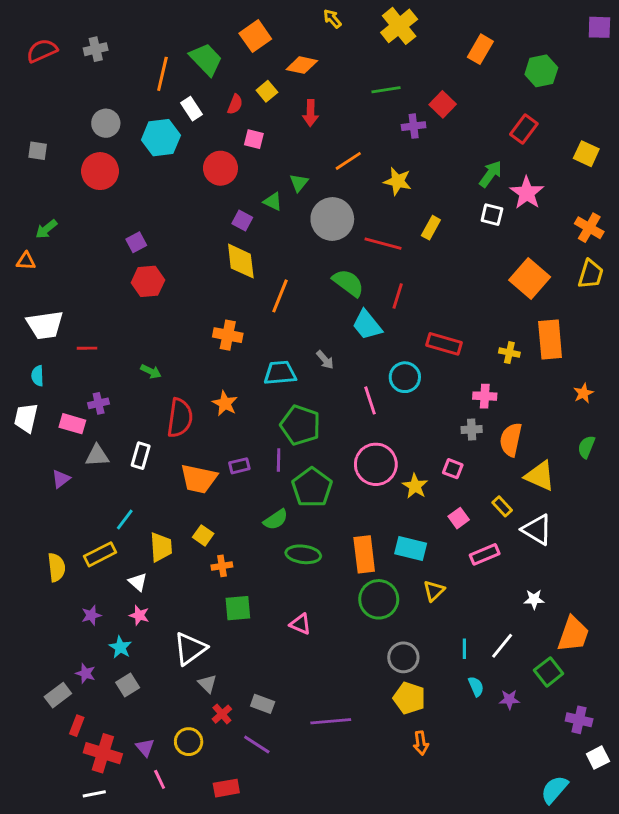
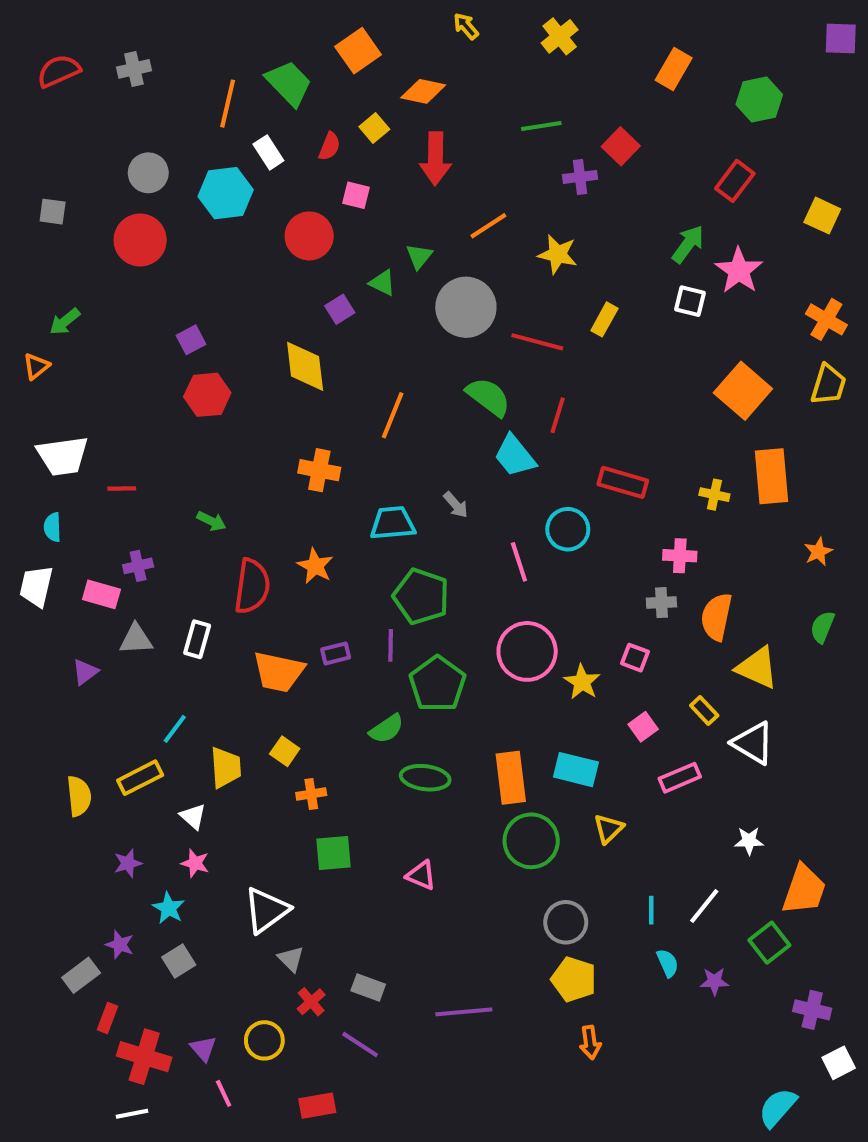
yellow cross: (399, 26) -> (560, 36), size x0.7
red arrow: (311, 113) -> (435, 159), size x1.4
purple square: (242, 220) -> (340, 309), turned 30
orange triangle: (26, 261) -> (36, 366), turned -42
yellow diamond: (241, 261) -> (305, 366), moved

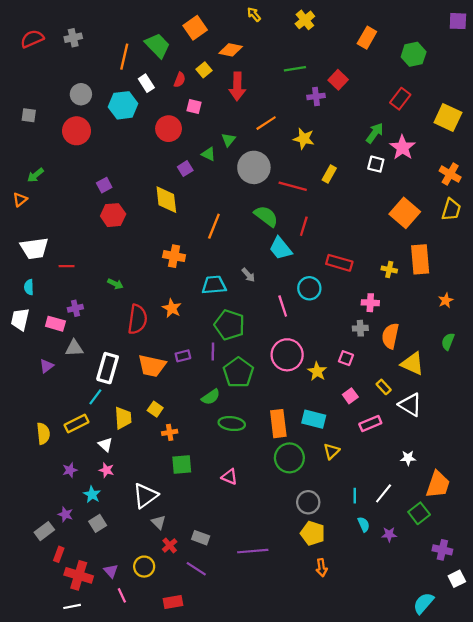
yellow square: (822, 216) -> (448, 118), size x1.4
white rectangle: (197, 639) -> (108, 368), moved, size x1.5

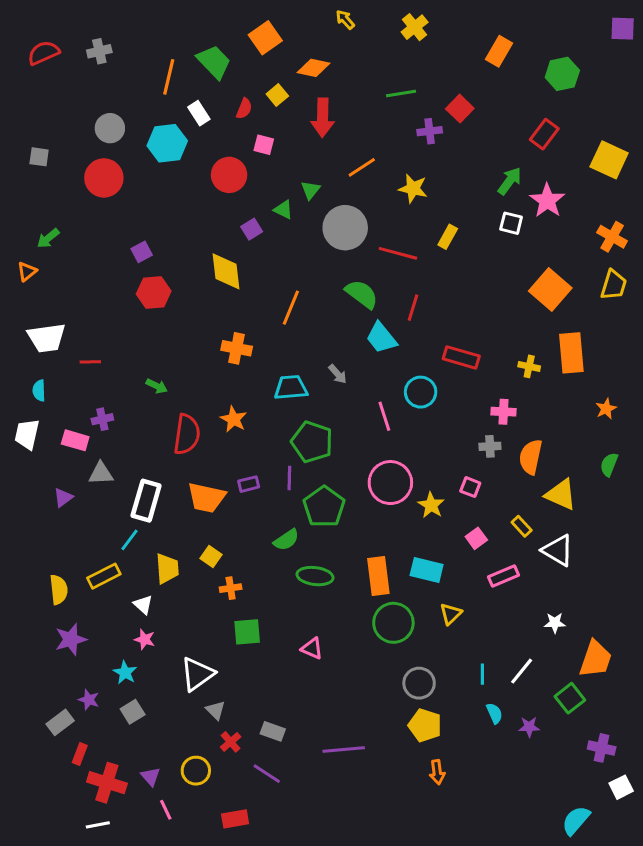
purple star: (70, 470) -> (71, 639), moved, size x1.5

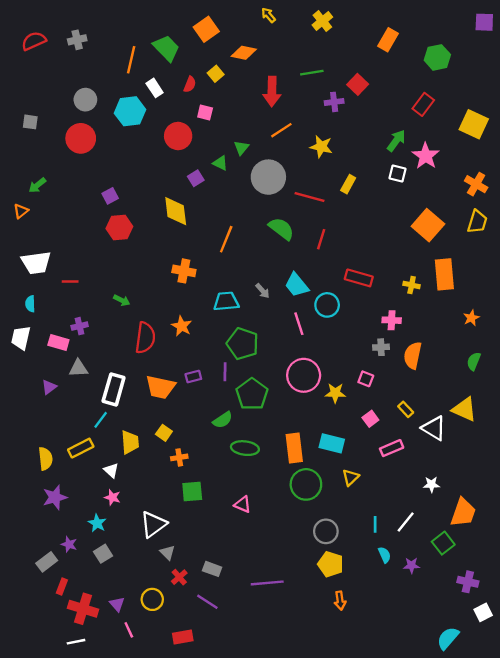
red arrow: (323, 118) -> (272, 91), moved
cyan trapezoid: (381, 338) -> (297, 285), moved
yellow triangle: (561, 495) -> (464, 409), moved
yellow star: (431, 505) -> (335, 393), turned -30

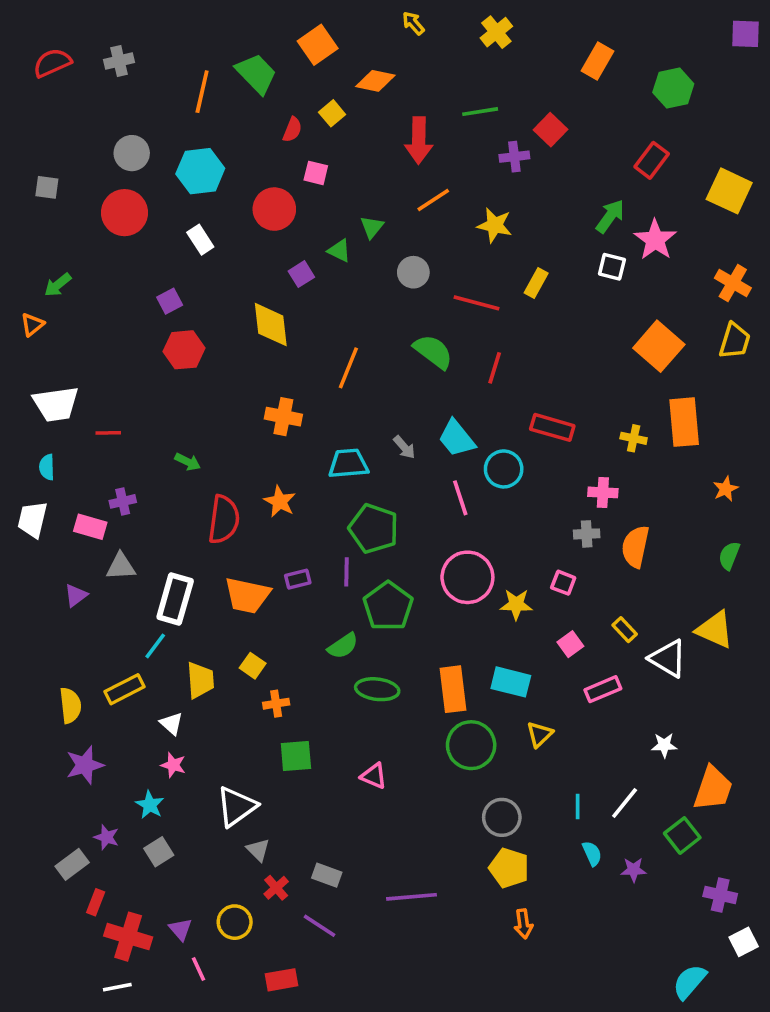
white rectangle: (155, 88) -> (200, 240), moved
gray circle: (268, 177) -> (413, 272), size x0.6

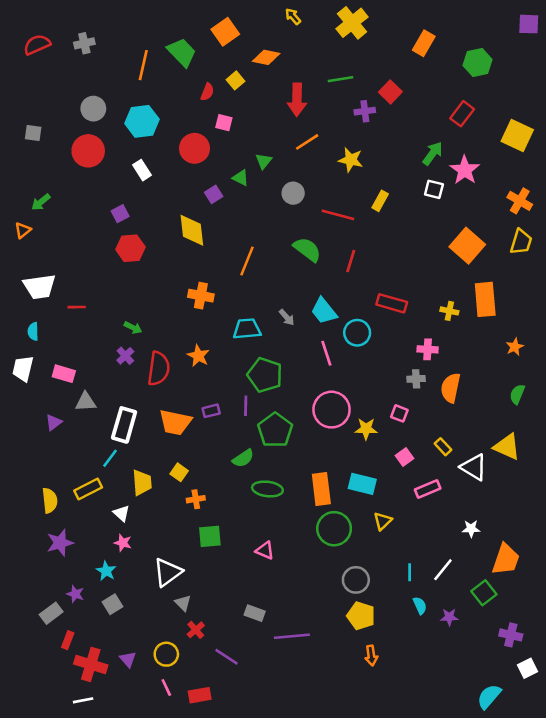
yellow cross: (496, 32) -> (352, 23), size x1.4
purple cross: (123, 501) -> (125, 356), moved, turned -30
gray rectangle: (327, 875) -> (255, 613), moved
pink line: (199, 969) -> (166, 687), moved

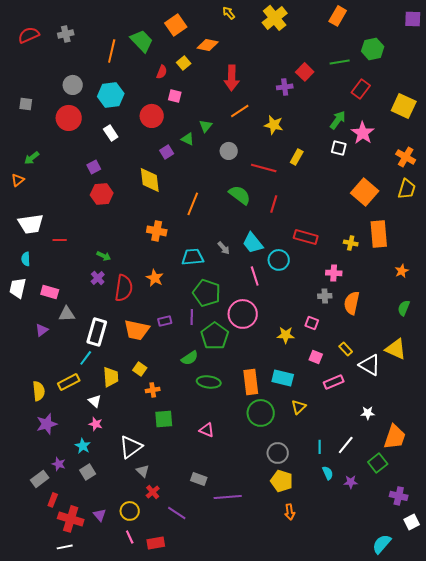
orange rectangle: (424, 43) -> (338, 16), moved
green line: (340, 79) -> (340, 62), moved
pink circle: (332, 410) -> (243, 314), moved
pink square: (405, 457) -> (316, 357), turned -32

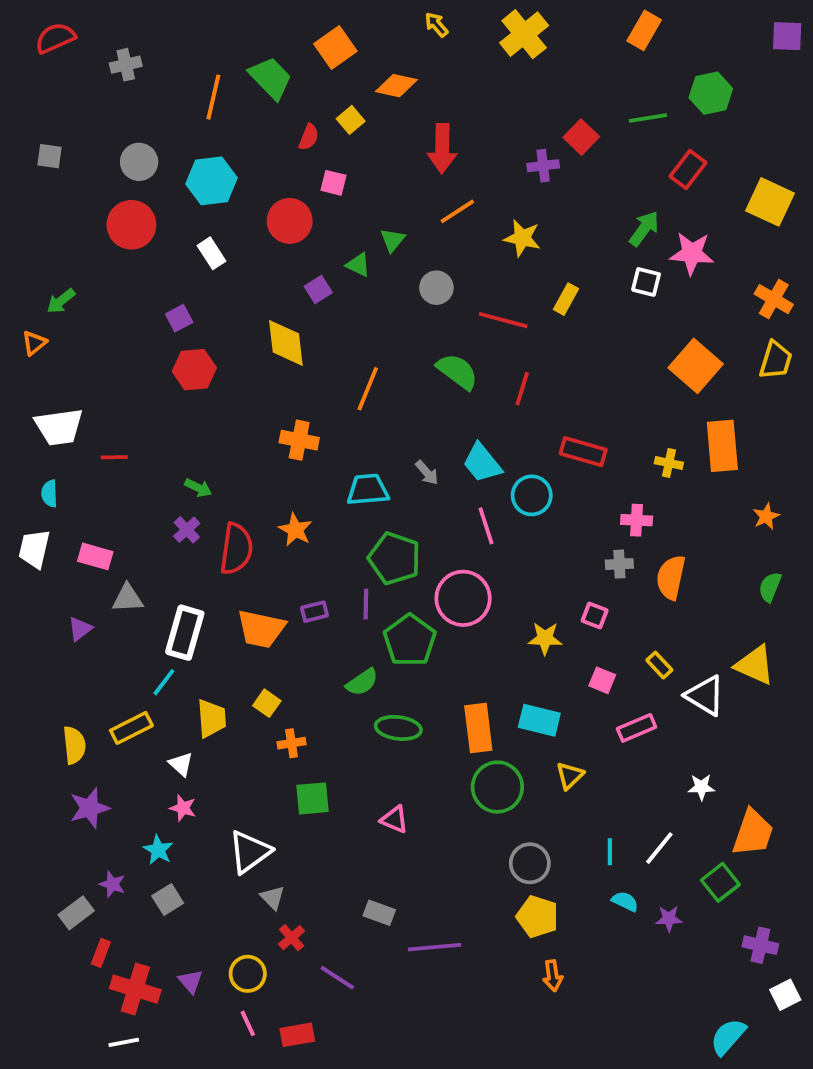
red semicircle: (29, 35) -> (55, 38), moved
gray square: (26, 104) -> (49, 156), moved
pink star: (363, 133) -> (692, 253), turned -30
cyan semicircle: (328, 473) -> (625, 901), turned -40

